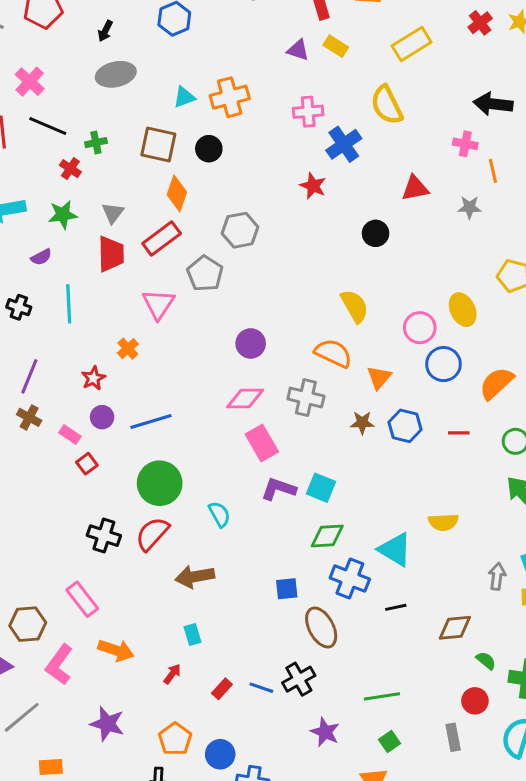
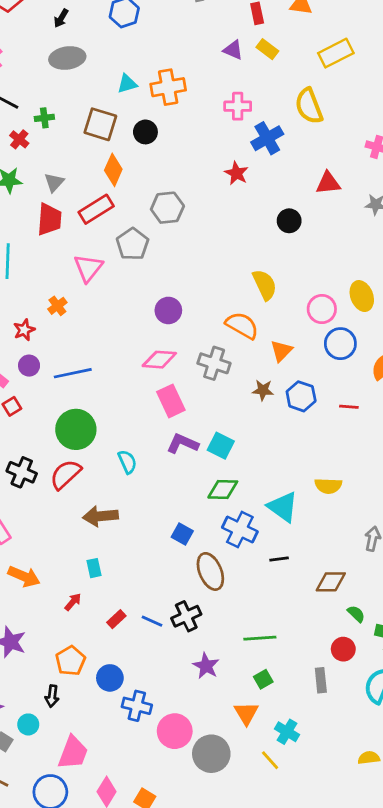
blue square: (287, 589) -> (182, 534), turned 30

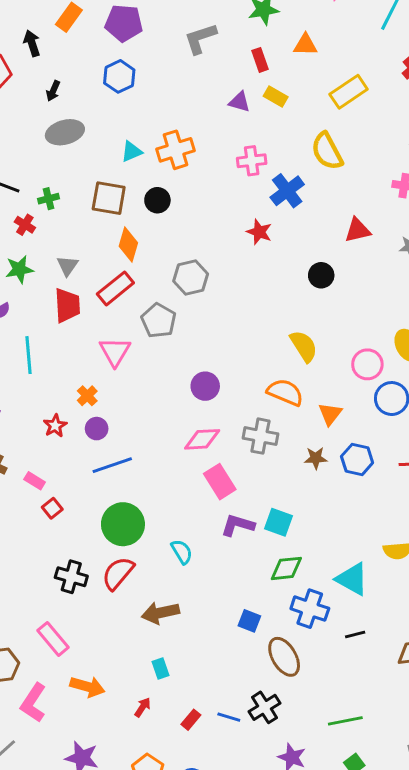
purple circle: (29, 366) -> (97, 429), moved

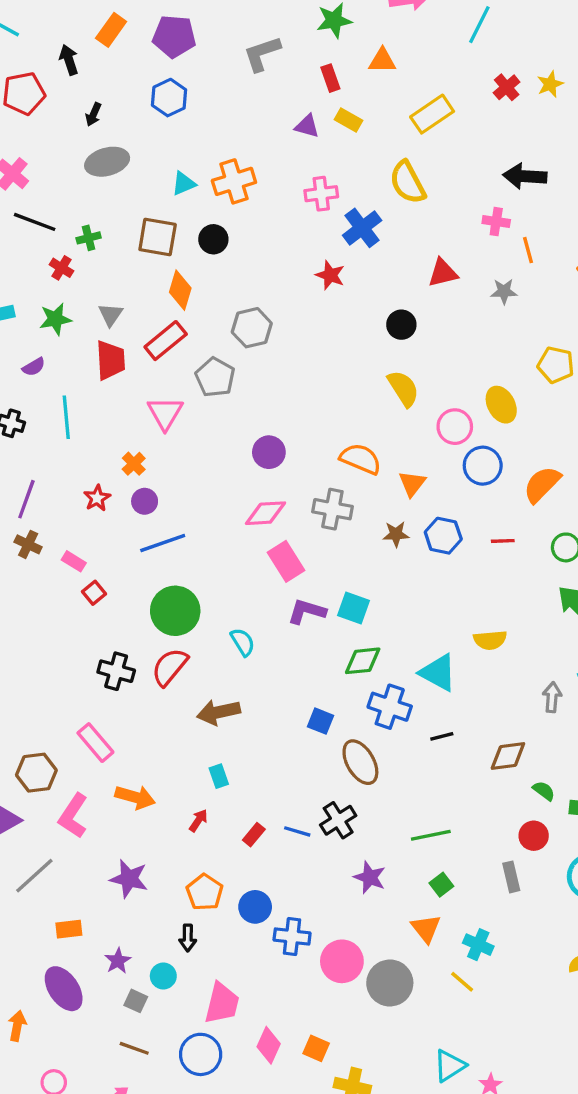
yellow semicircle: (304, 346) -> (403, 388), moved

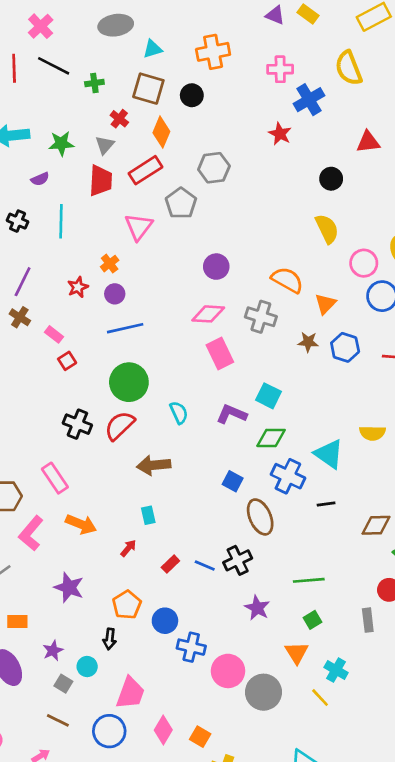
cyan triangle: (184, 184) -> (152, 49), moved
red cross: (62, 268) -> (119, 119), moved
purple L-shape: (307, 611) -> (232, 414), moved

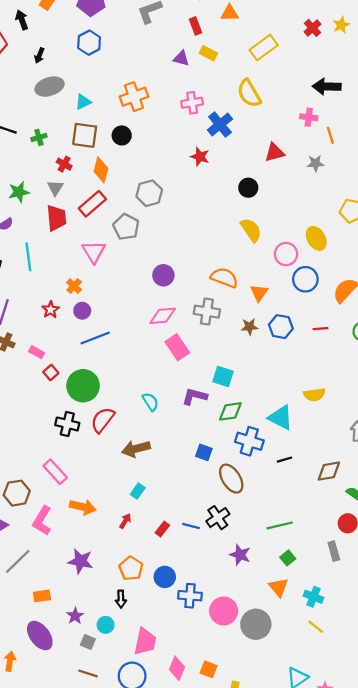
green circle: (129, 382) -> (83, 386), moved
cyan rectangle: (148, 515) -> (138, 491), turned 56
yellow line: (320, 698) -> (316, 627), moved

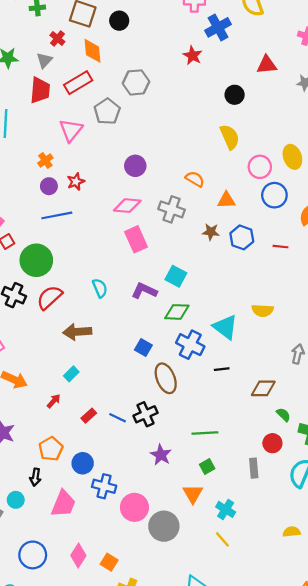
orange diamond: (101, 170) -> (93, 51), turned -30
orange semicircle: (224, 278) -> (195, 179), size x0.7
orange triangle: (259, 293) -> (226, 200), turned 42
red star: (51, 310) -> (76, 182), moved
pink trapezoid: (145, 642) -> (63, 504), moved

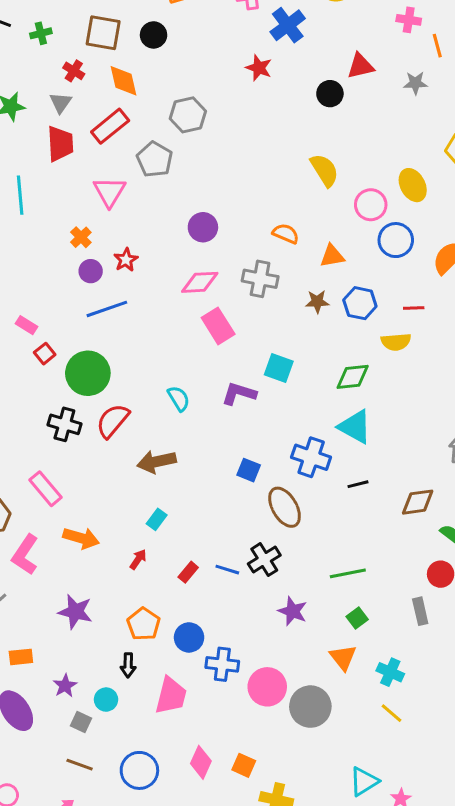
black circle: (235, 95) -> (330, 94), moved
yellow semicircle: (263, 310) -> (396, 342), moved
green diamond: (177, 312) -> (353, 377), moved

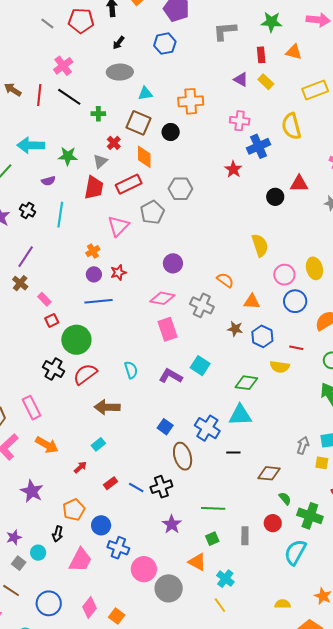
cyan triangle: (355, 427) -> (240, 415), turned -45
gray rectangle: (420, 611) -> (245, 536), moved
orange triangle: (343, 657) -> (197, 562), turned -36

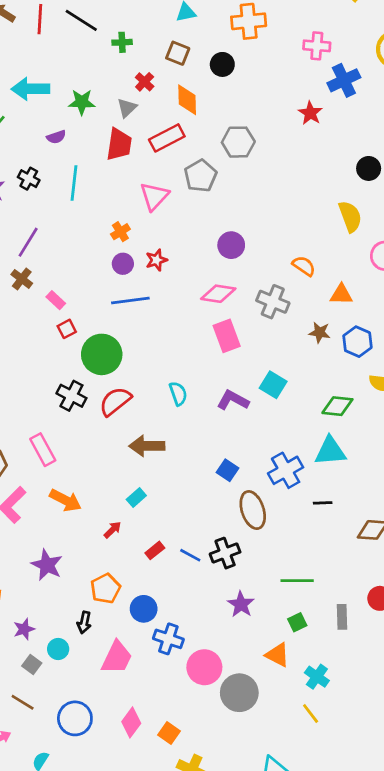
brown square: (139, 123) -> (178, 53), size x0.7
black circle: (275, 197) -> (369, 168), moved
blue cross: (207, 428) -> (286, 470), turned 30

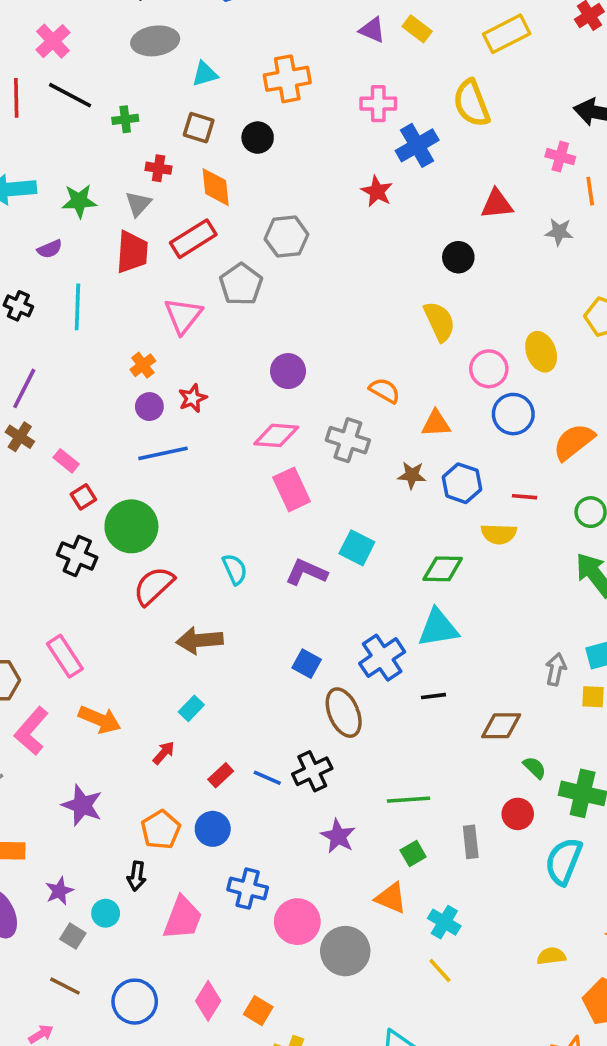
red cross: (145, 82) -> (159, 168), turned -30
black cross: (71, 396) -> (77, 556), moved
blue circle: (144, 609) -> (213, 829), moved

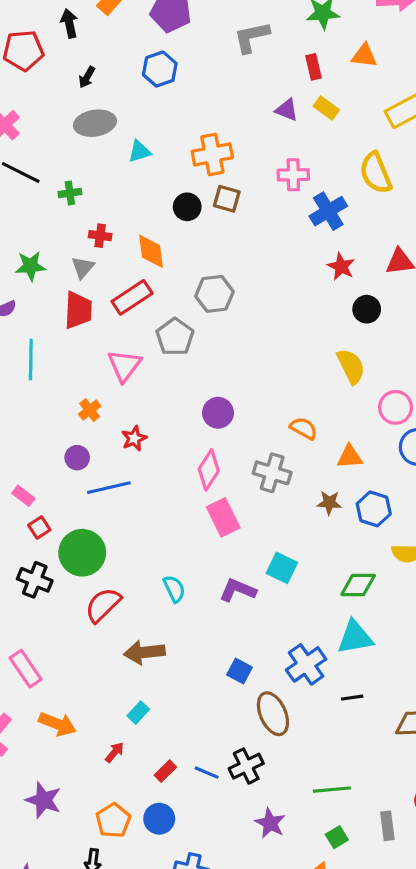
brown square: (199, 128) -> (227, 199), moved
red star: (377, 191) -> (341, 267), moved
purple circle: (149, 407) -> (77, 458), moved
pink diamond: (276, 435) -> (209, 470), turned -60

